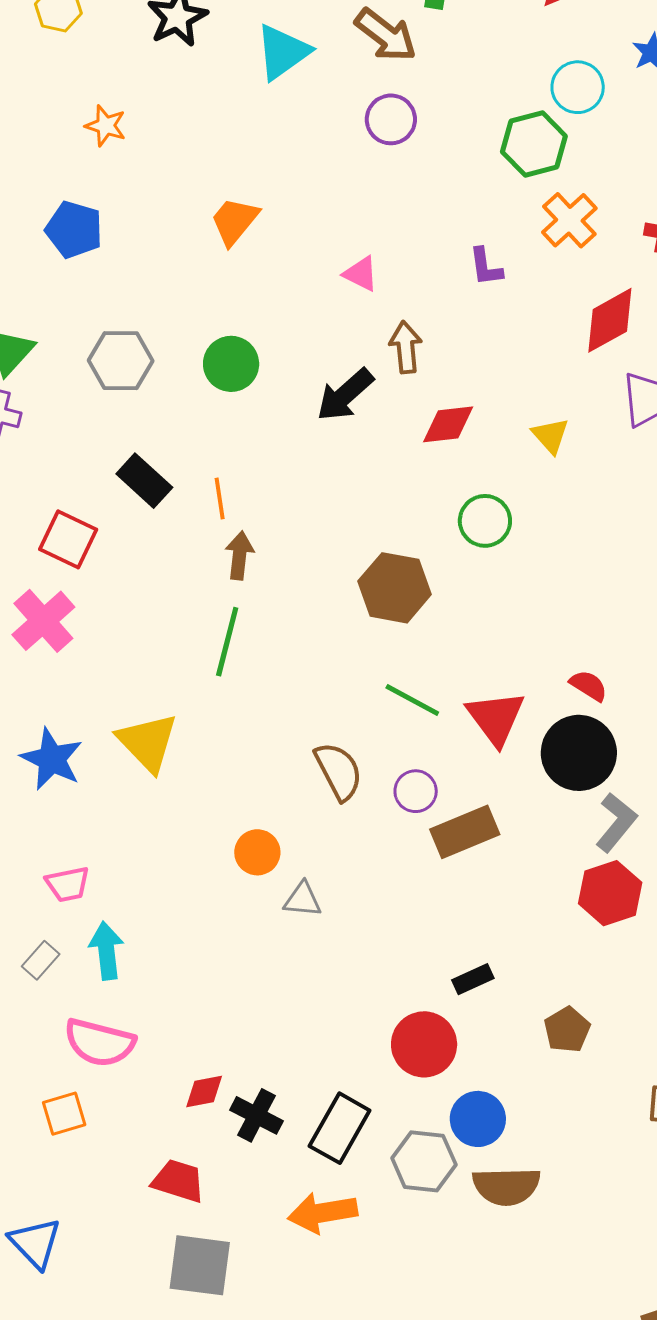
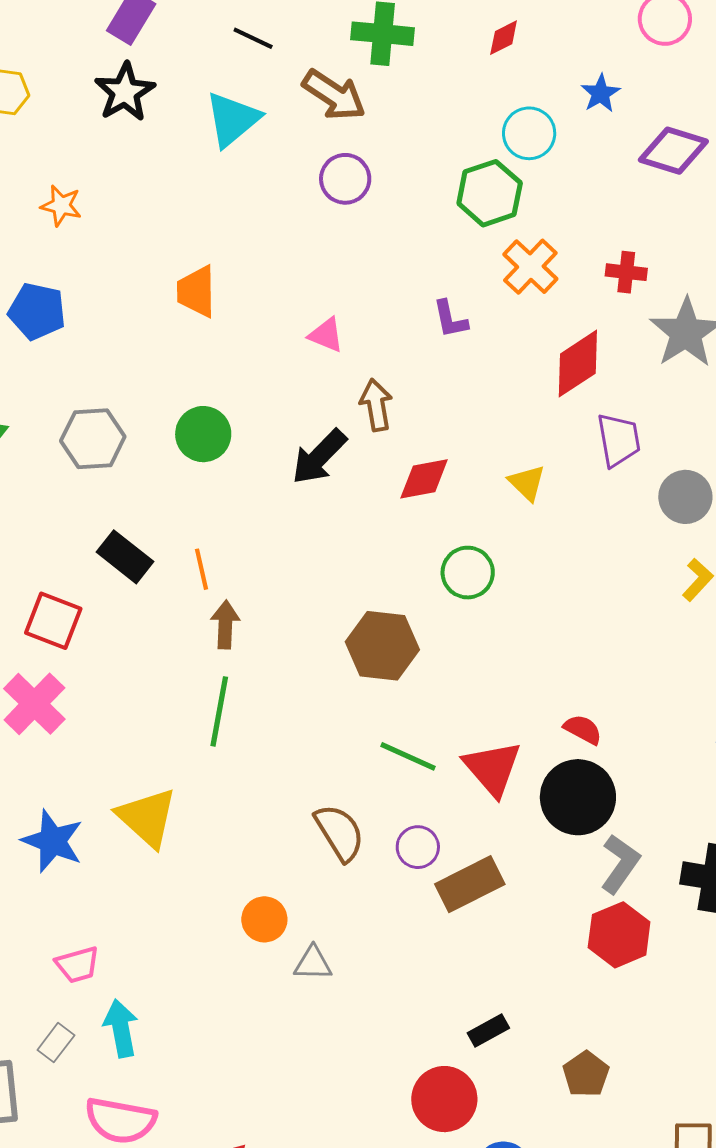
orange trapezoid: (234, 221) -> (196, 291), turned -36

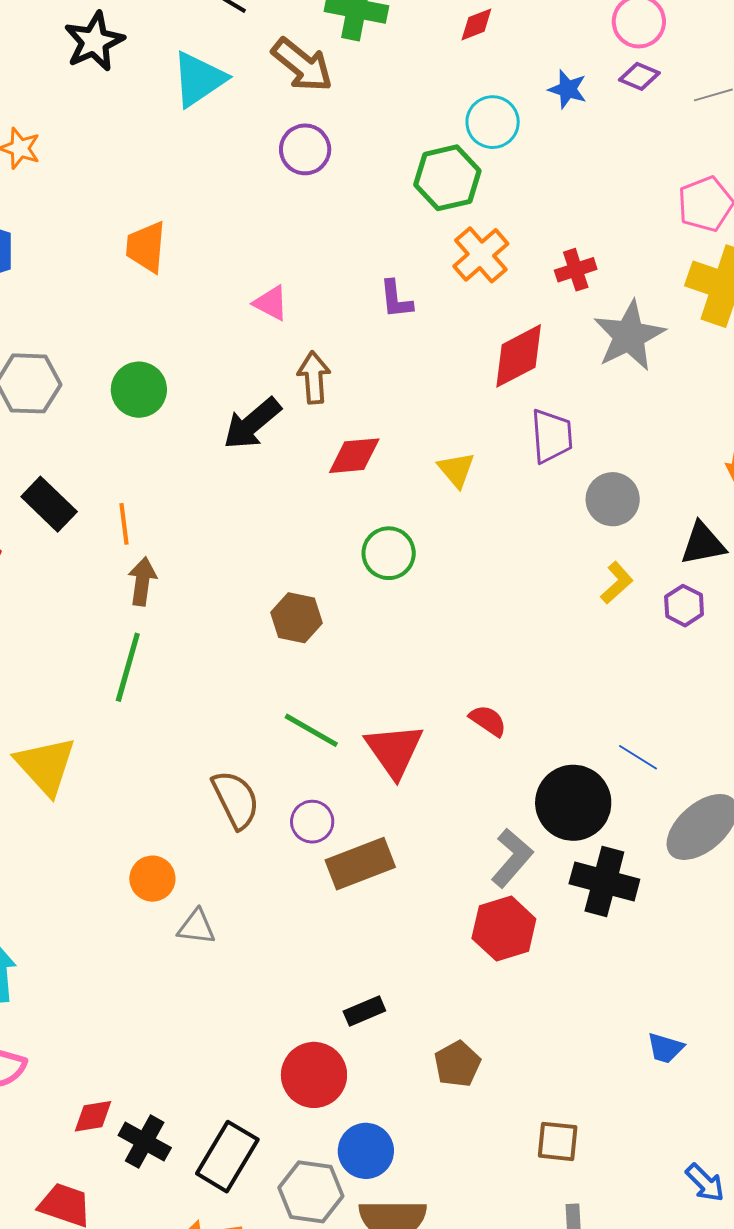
blue star: (600, 93) -> (568, 89), turned -30
purple diamond: (673, 151) -> (639, 76), moved, size x0.6
red cross: (626, 272) -> (576, 270), turned -30
brown hexagon: (382, 646) -> (297, 618), size x0.7
black circle: (578, 797) -> (573, 803), moved

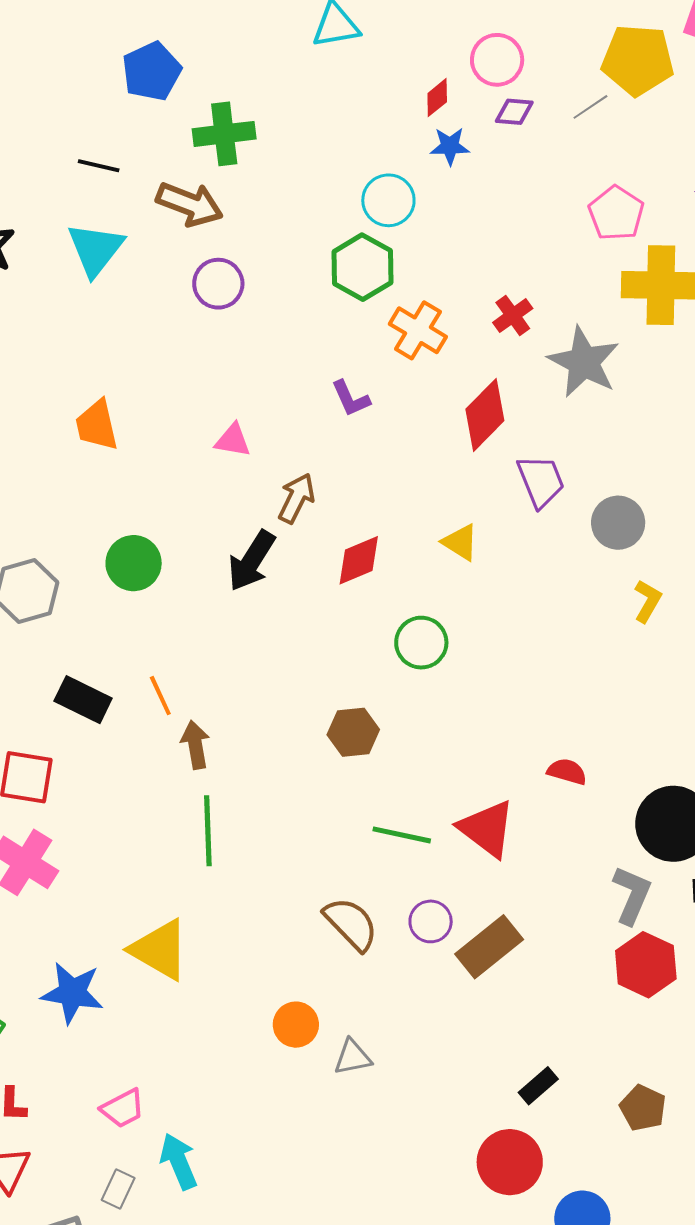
red diamond: (476, 24) -> (437, 98), moved
brown arrow: (314, 378) -> (296, 498), turned 48

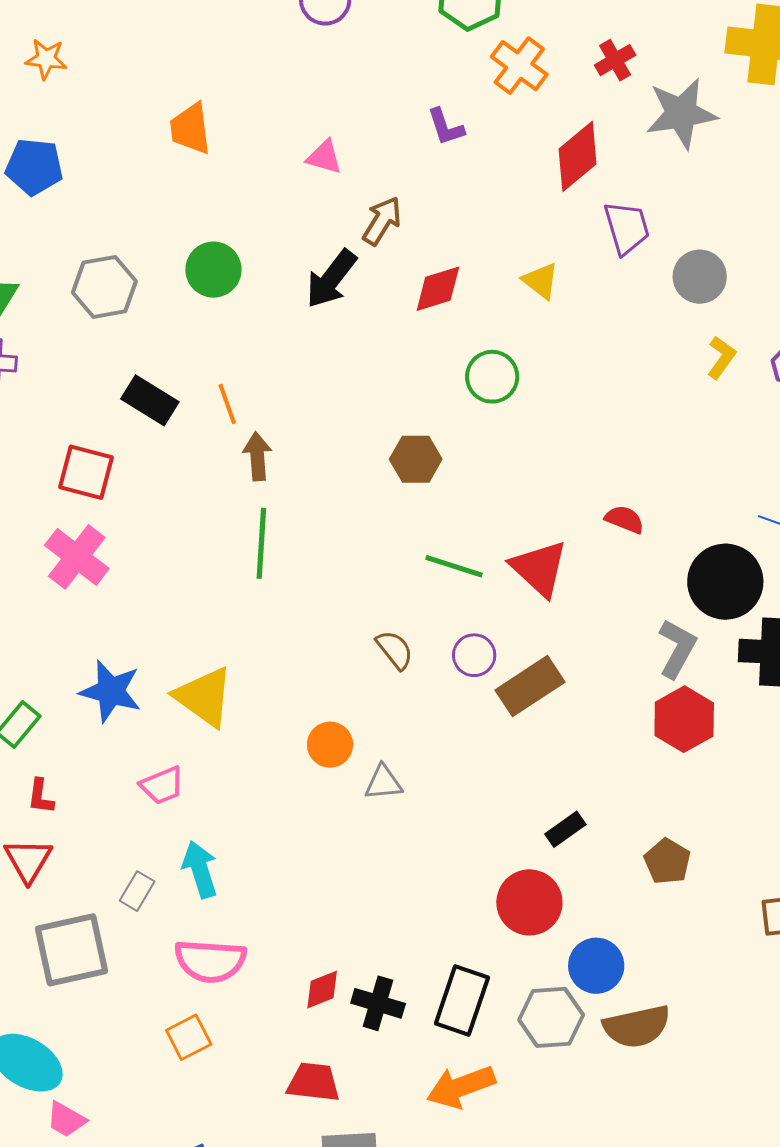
gray star: (584, 362) -> (681, 113), turned 30
brown semicircle: (351, 924) -> (395, 650), size x0.7
yellow triangle: (160, 950) -> (204, 697), moved
pink trapezoid: (123, 1108) -> (162, 785), moved

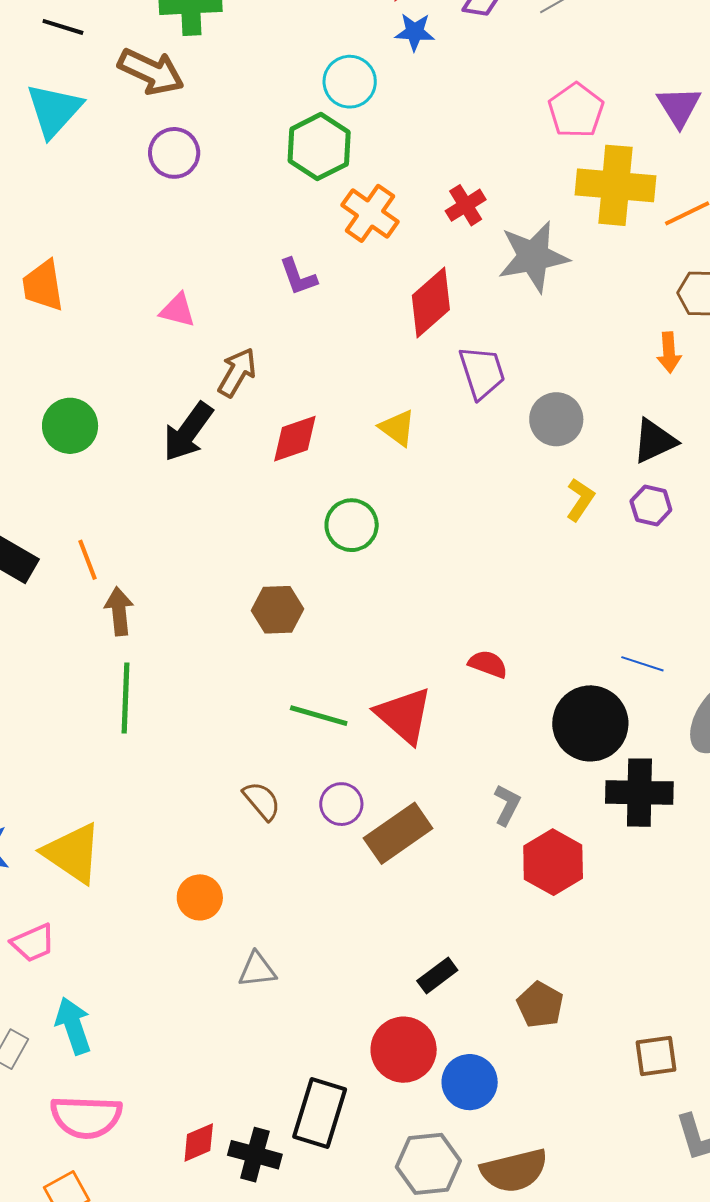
gray L-shape: (677, 649) -> (507, 805), moved, size x0.7
gray triangle: (383, 783) -> (257, 970), moved
blue circle: (596, 966) -> (470, 1082), moved
black rectangle: (462, 1000) -> (320, 1113), moved

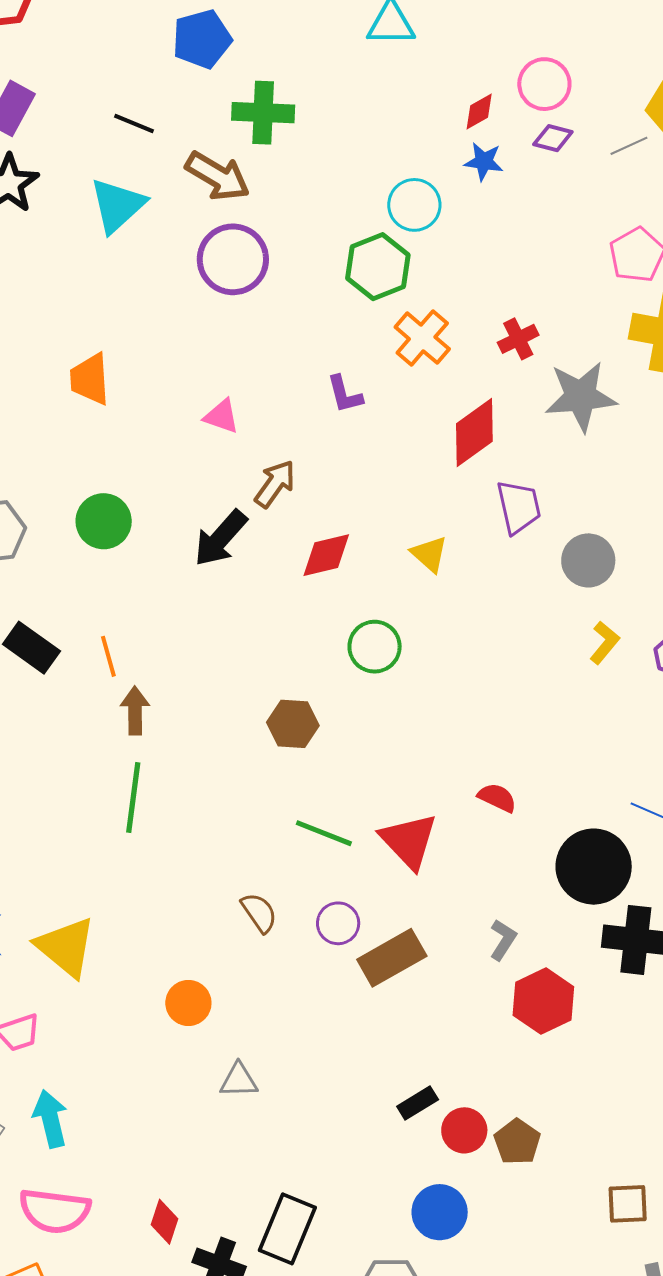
purple circle: (174, 153) -> (233, 259), size x1.4
red circle: (404, 1050) -> (464, 1130), moved, size x0.7
red diamond: (199, 1142) -> (164, 1222), moved, turned -54

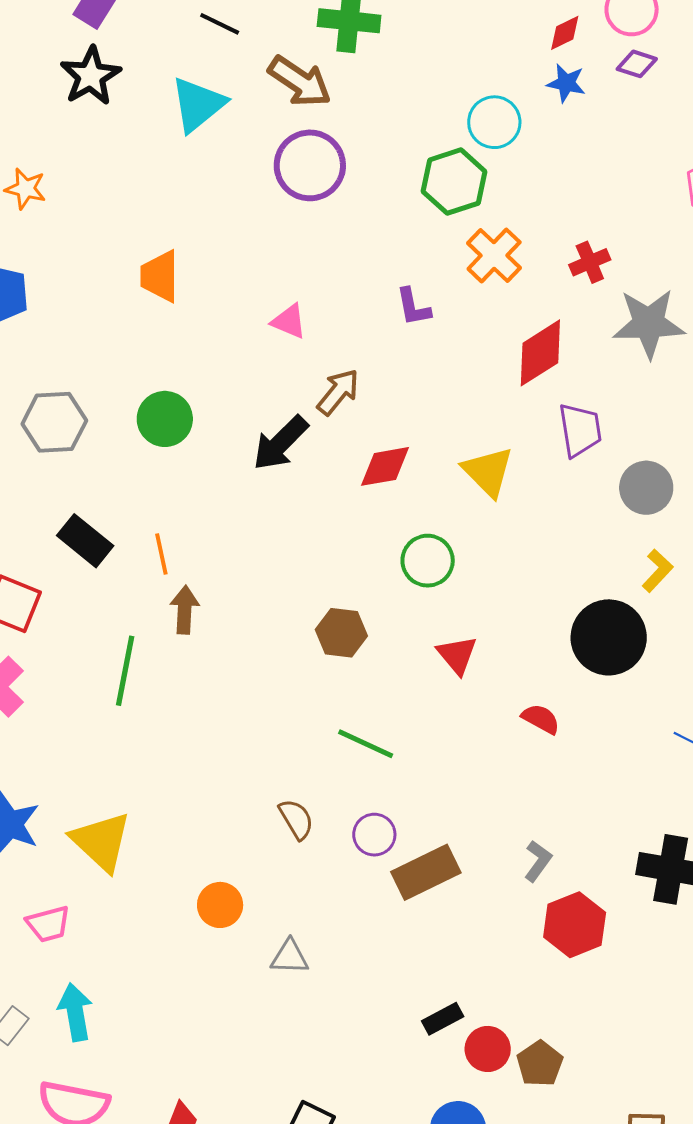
yellow triangle: (429, 554) -> (488, 472), size x1.4
green line: (133, 798) -> (125, 671), moved
red triangle: (409, 841) -> (457, 655), moved, size x0.7
black circle: (594, 867) -> (609, 637), moved
gray triangle: (239, 1080) -> (290, 957), moved

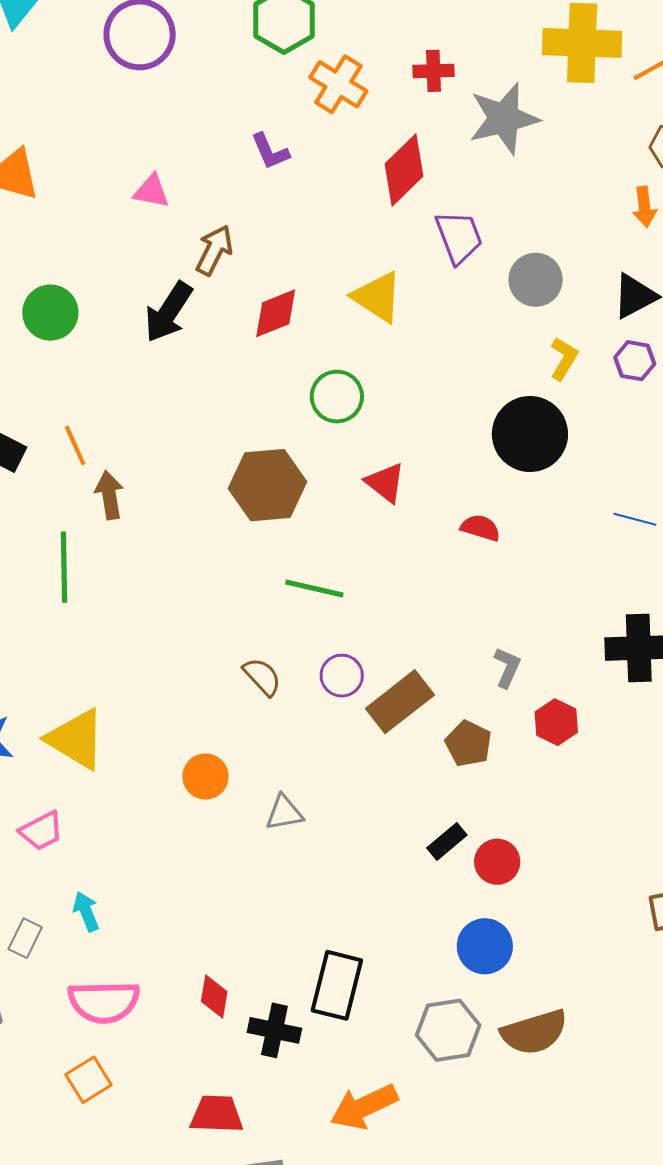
red cross: (590, 262) -> (433, 71), turned 33
brown hexagon: (341, 633) -> (268, 485), size x1.5
red hexagon: (575, 925) -> (556, 722), size x0.7
cyan arrow: (75, 1012) -> (86, 911), size x0.7
brown pentagon: (540, 1064) -> (468, 744), moved

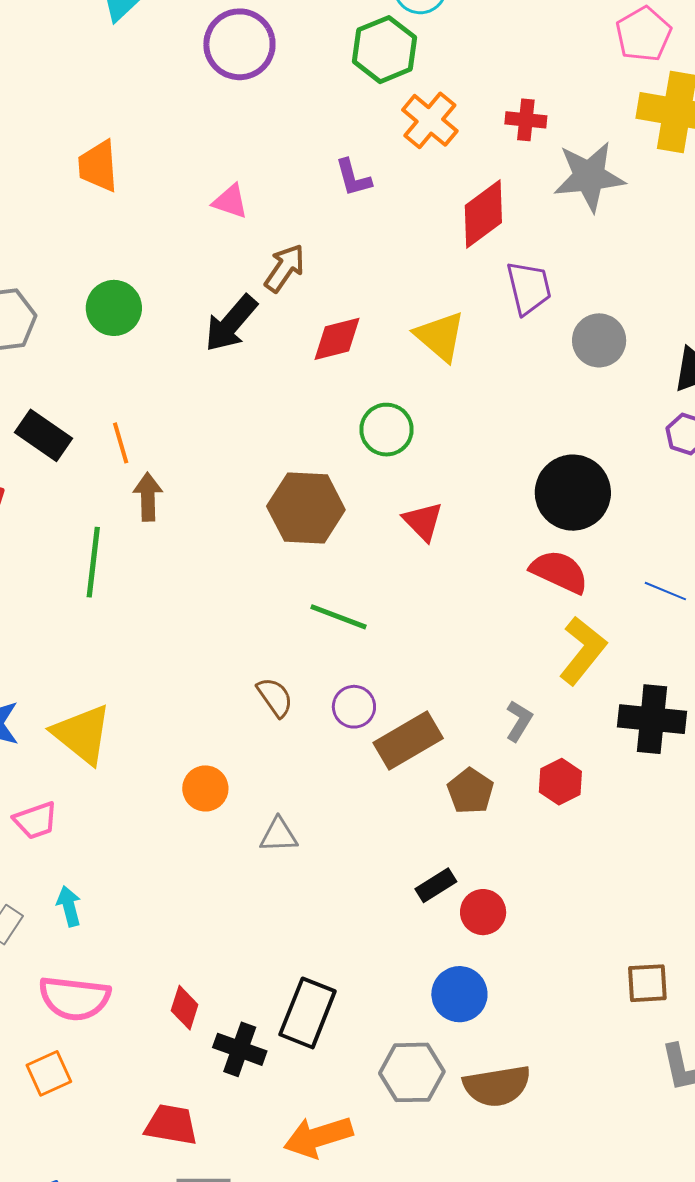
yellow L-shape: (564, 359) -> (583, 651), moved, size x1.6
red semicircle: (481, 528) -> (559, 572), moved, size x1.5

